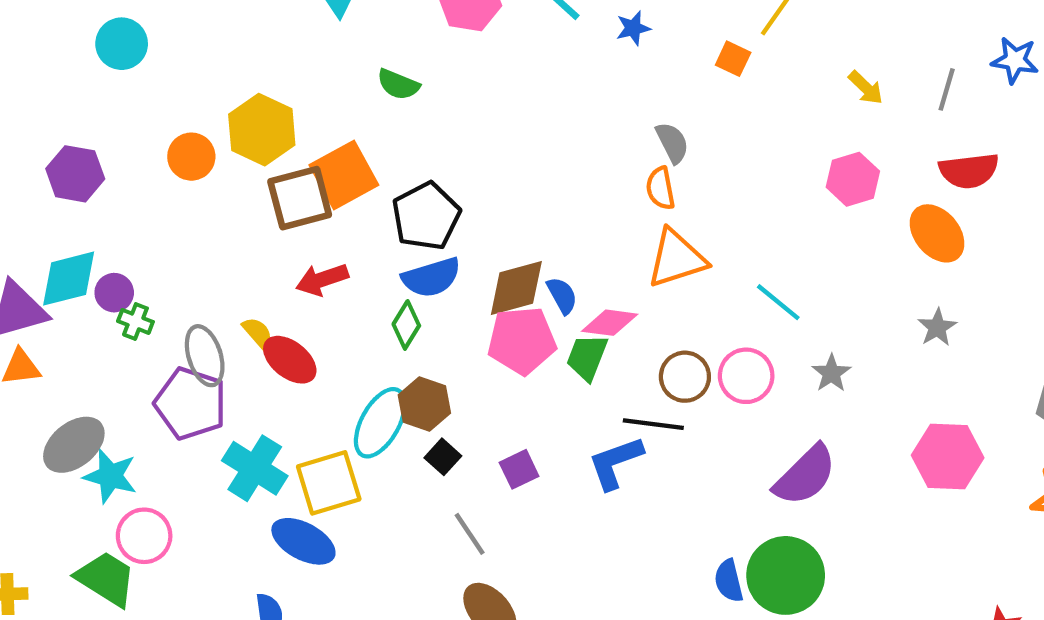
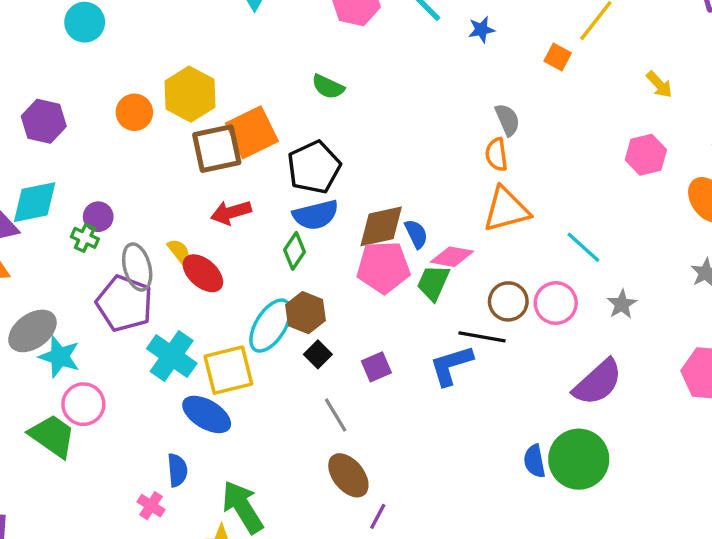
green semicircle: (398, 84) -> (328, 87), moved
purple circle: (114, 293) -> (98, 217), moved

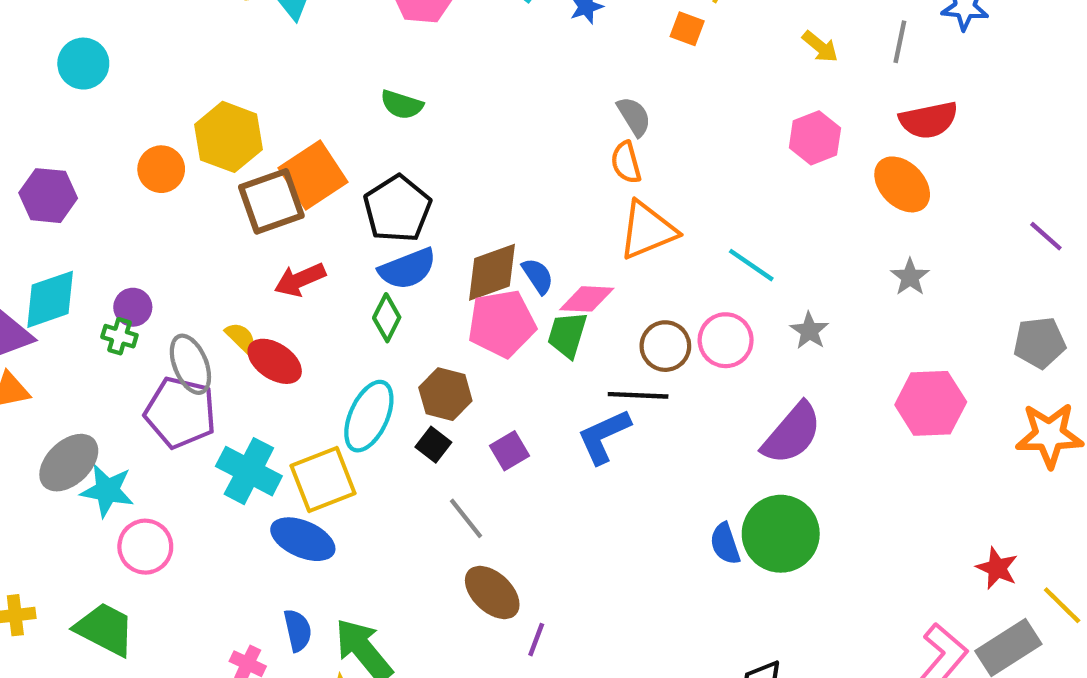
brown hexagon: (305, 313) -> (445, 394), moved
green trapezoid: (52, 436) -> (105, 629), moved
blue semicircle: (177, 470) -> (298, 630), moved

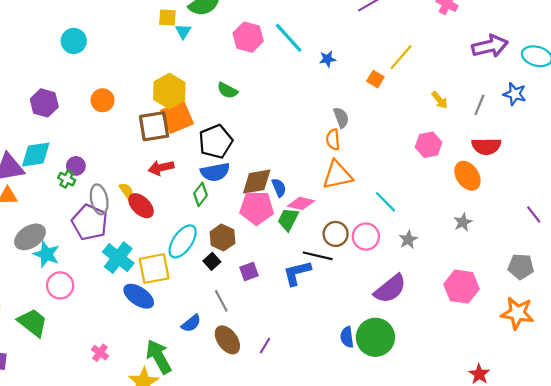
yellow hexagon: (228, 137) -> (169, 91), moved
blue semicircle: (298, 630) -> (191, 323), moved, turned 54
purple line: (536, 640) -> (265, 346), moved

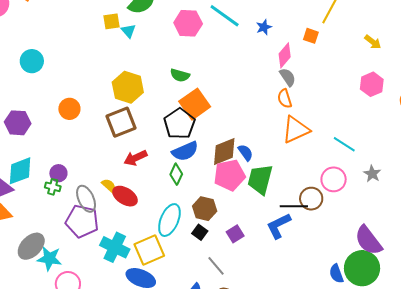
orange square: (177, 117) -> (195, 104), moved
pink diamond: (301, 203) -> (285, 55), moved, turned -50
green trapezoid: (288, 219) -> (260, 179), size x1.4
brown circle: (336, 234) -> (311, 199), moved
purple semicircle: (390, 289) -> (368, 240), moved, turned 104

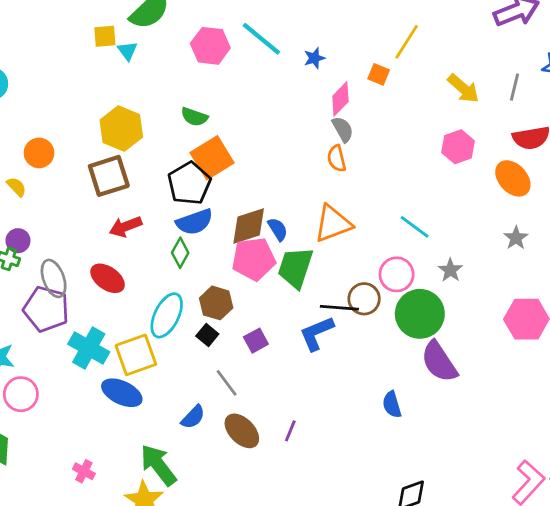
yellow arrow: (373, 42) -> (463, 89), size x1.4
orange triangle: (296, 130) -> (333, 224), moved
yellow semicircle: (109, 186) -> (16, 187), moved
green circle: (362, 268) -> (420, 314), moved

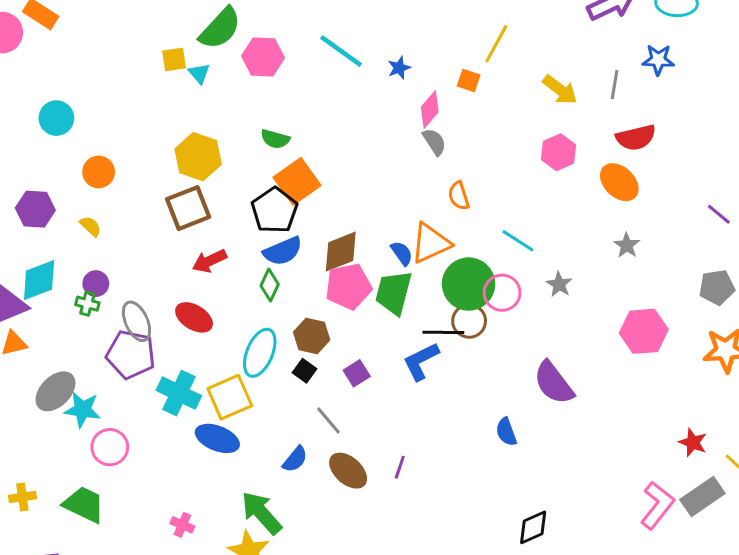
pink hexagon: (210, 46) -> (263, 57), moved
orange circle: (39, 153) -> (99, 172), moved
orange semicircle: (337, 158) -> (459, 196), moved
blue semicircle: (278, 229) -> (402, 253), moved
green circle: (420, 314) -> (469, 284), moved

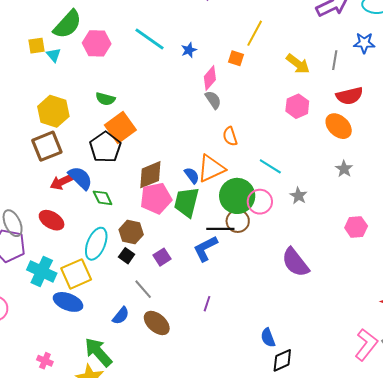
blue semicircle: (283, 251) -> (80, 178), moved, turned -112
green diamond: (270, 285) -> (103, 198), turned -50
pink hexagon: (644, 331) -> (356, 227), size x0.7
blue semicircle: (506, 432) -> (268, 338), moved
purple line: (400, 467) -> (207, 304), moved

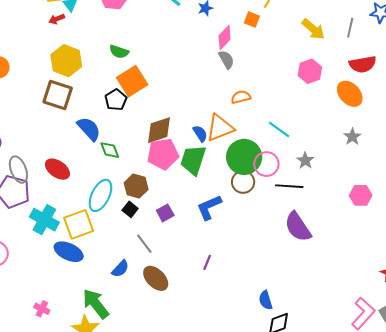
orange semicircle: (230, 136) -> (241, 97), turned 90
brown square: (47, 146) -> (58, 95), turned 36
black pentagon: (105, 147) -> (116, 100), size x0.7
red arrow: (62, 182) -> (57, 19), moved, size x0.7
black line: (220, 229) -> (289, 186), moved

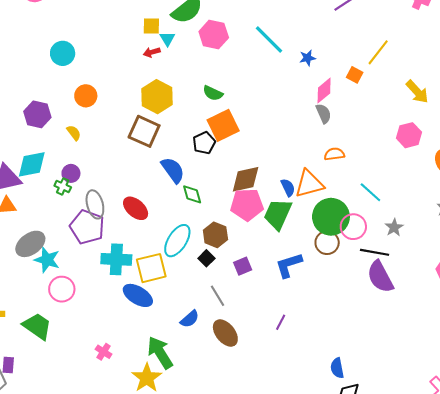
cyan cross: (44, 220) -> (116, 259), turned -32
purple semicircle: (298, 227) -> (380, 277), moved

